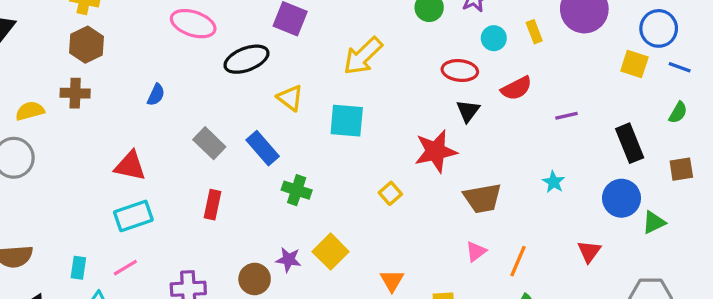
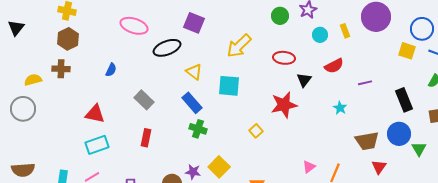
red ellipse: (460, 70) -> (284, 58), moved
blue rectangle: (263, 148) -> (192, 103), moved
cyan star: (554, 182) -> (340, 108), moved
brown trapezoid: (482, 198) -> (367, 141), moved
green triangle: (654, 222) -> (419, 149), turned -35

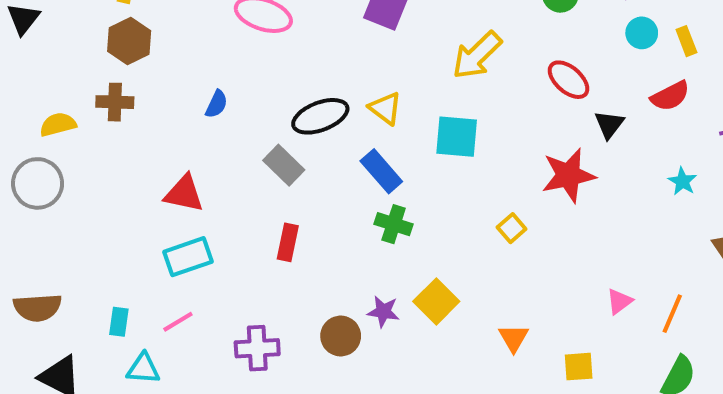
yellow rectangle: (345, 31) -> (686, 41), moved
black ellipse: (167, 48) -> (320, 116), moved
red ellipse: (284, 58) -> (568, 80), turned 35

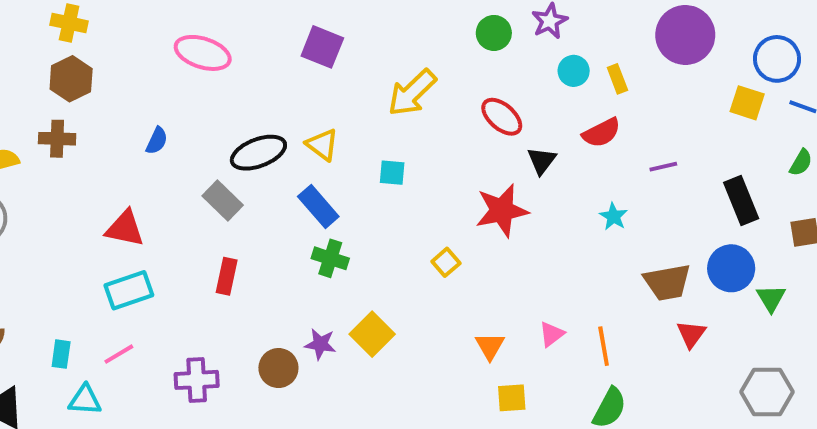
cyan square: (457, 137) -> (392, 173), size x0.6
orange line: (672, 314) -> (604, 346), turned -33
orange triangle: (514, 338) -> (490, 346), moved

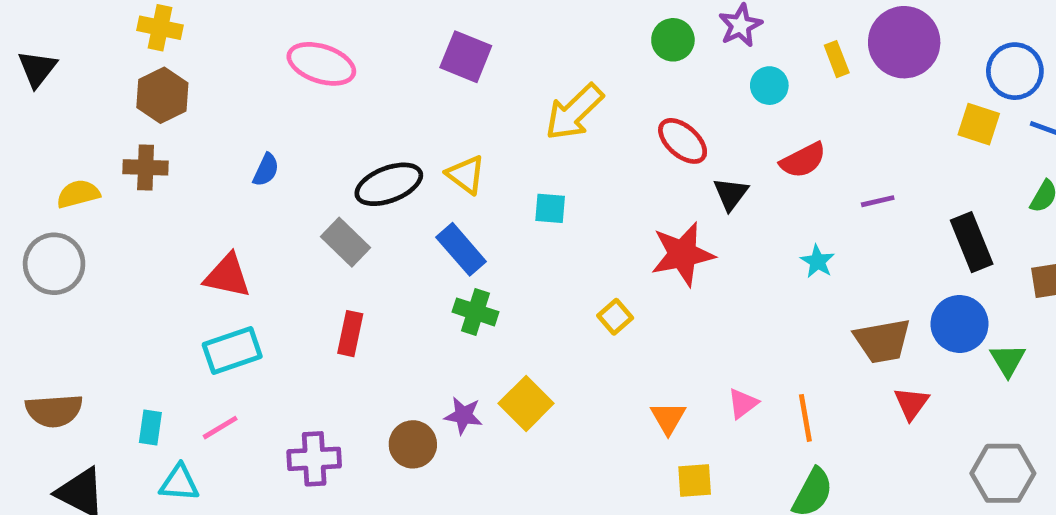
yellow rectangle: (617, 79) -> (837, 59), moved

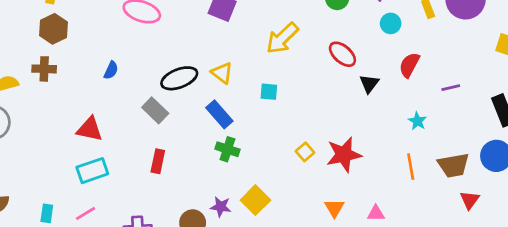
red semicircle: (803, 160) -> (409, 65), turned 145
red star: (683, 254) -> (344, 155), moved
pink triangle: (743, 403) -> (376, 213), moved, turned 36
orange line: (805, 418) -> (411, 167), moved

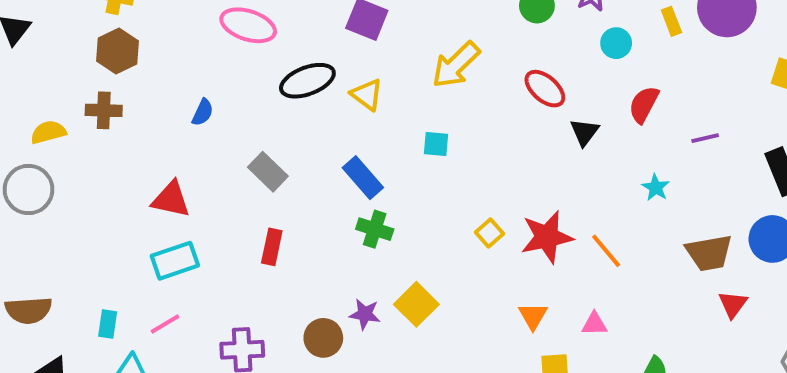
yellow triangle: (222, 73) -> (367, 95), moved
black ellipse: (179, 78) -> (307, 81), moved
orange line: (411, 167) -> (606, 251), moved, turned -30

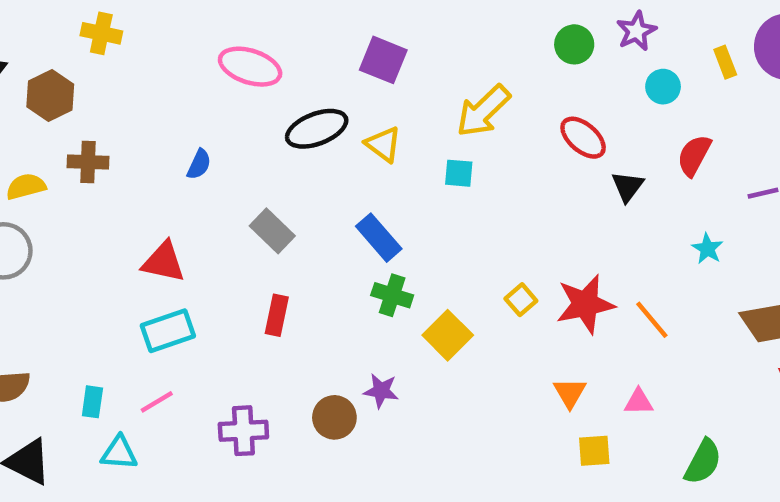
brown hexagon: (118, 51) -> (50, 95), moved
cyan square: (436, 144) -> (459, 173), moved
yellow square: (416, 304) -> (448, 335), moved

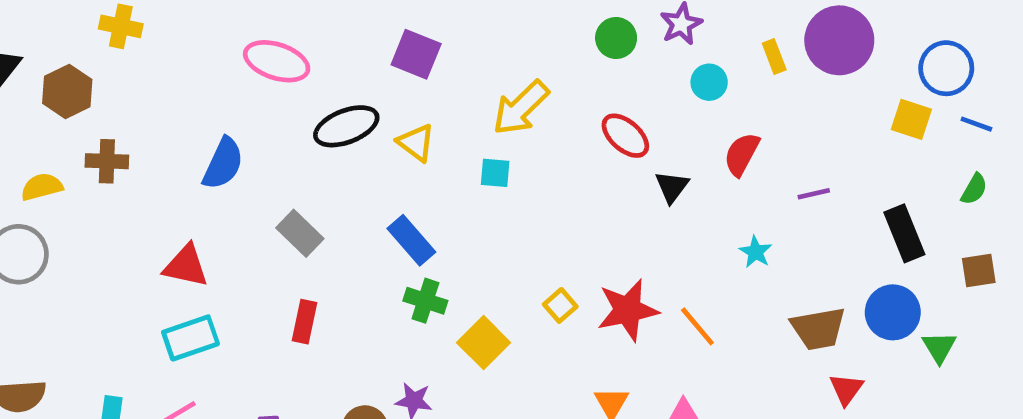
blue semicircle: (199, 164) -> (223, 164), size x1.6

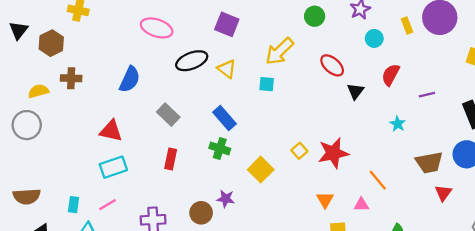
green circle: (616, 38) -> (315, 16), moved
green cross: (425, 301) -> (220, 148), moved
orange line: (697, 326) -> (378, 180), moved

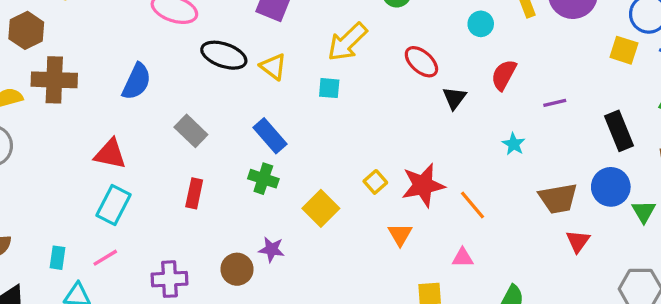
black ellipse: (192, 61) -> (224, 55), turned 40
brown cross: (71, 78) -> (54, 80), size x1.5
cyan rectangle: (113, 167) -> (114, 205), turned -44
orange line: (378, 180) -> (472, 205), moved
orange triangle: (325, 200) -> (400, 235), moved

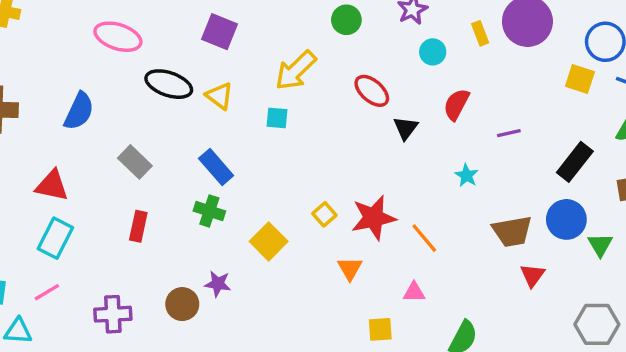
black rectangle: (619, 131) -> (575, 162), turned 60

